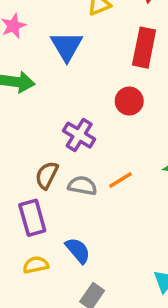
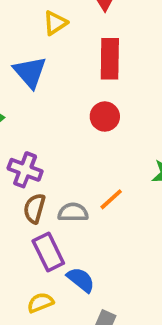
purple cross: (79, 135) -> (25, 170), moved
purple rectangle: (32, 218) -> (48, 252), moved

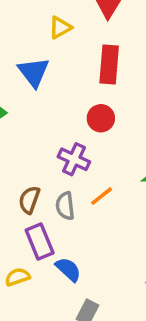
purple cross: (25, 170) -> (74, 159), moved
gray semicircle: (73, 212) -> (65, 206), turned -100
yellow semicircle: (40, 303) -> (18, 277), moved

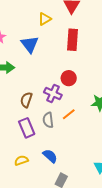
red circle: (101, 118) -> (69, 78), moved
brown semicircle: (29, 200) -> (26, 100), moved
purple rectangle: (40, 242) -> (27, 128), moved

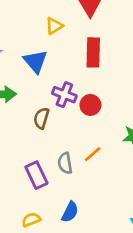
purple cross: (53, 94) -> (64, 95), moved
brown semicircle: (26, 100) -> (41, 118), moved
blue semicircle: (50, 156) -> (70, 212), turned 77

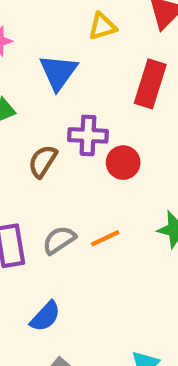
purple cross: (64, 95) -> (88, 135), turned -35
gray semicircle: (65, 163) -> (59, 240), turned 50

